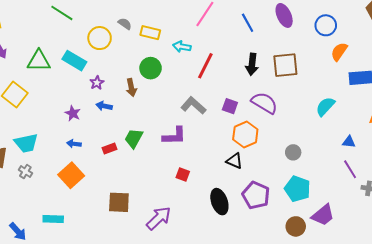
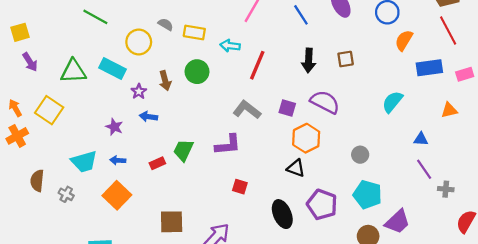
brown square: (285, 65) -> (346, 59), size x0.6
brown arrow: (131, 88) -> (165, 81), moved
cyan trapezoid: (26, 143) -> (84, 162), moved

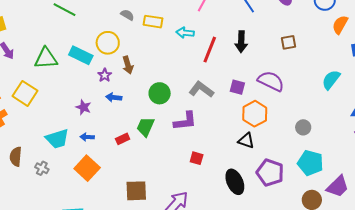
yellow circle: (139, 42) -> (108, 43), moved
black arrow: (309, 60) -> (241, 42), moved
green circle: (197, 72) -> (160, 93), moved

